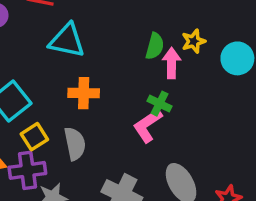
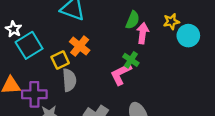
yellow star: (194, 41) -> (171, 22), moved
orange cross: (84, 93) -> (80, 46), turned 30
yellow square: (34, 137) -> (60, 60), moved

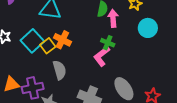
cyan circle: (188, 36) -> (148, 28), moved
cyan square: (29, 45) -> (32, 41), moved
yellow square: (60, 60) -> (48, 46), moved

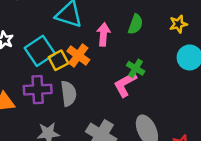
pink arrow: (113, 18) -> (103, 34), moved
purple cross: (33, 88) -> (38, 90), moved

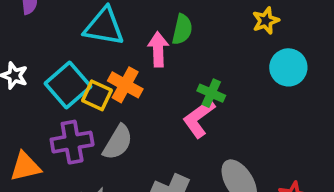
green semicircle: (135, 24) -> (182, 29), moved
yellow square: (58, 60) -> (97, 95), turned -30
gray semicircle: (68, 94) -> (118, 142), turned 45

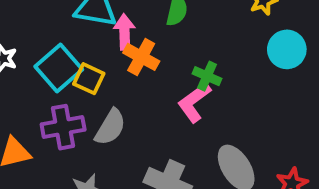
pink arrow: (158, 49) -> (124, 32), moved
orange cross: (125, 85) -> (141, 57), moved

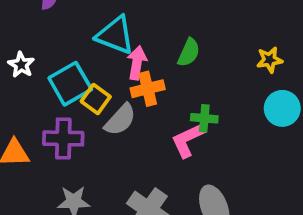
orange cross: (141, 57) -> (148, 89), turned 36
green cross: (207, 76) -> (204, 118), turned -30
gray semicircle: (110, 127) -> (120, 120), moved

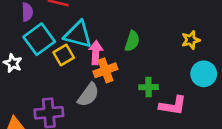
cyan square: (70, 84) -> (39, 39), moved
yellow square: (96, 99) -> (64, 55), moved, turned 30
pink L-shape: (188, 140) -> (173, 106), moved, turned -140

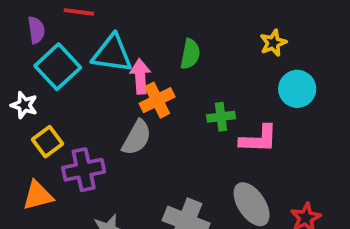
yellow square: (64, 55) -> (47, 142), moved

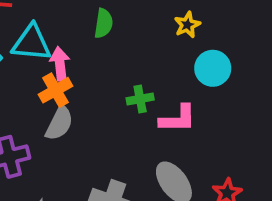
green semicircle: (190, 54) -> (103, 23), moved
orange cross: (157, 100) -> (56, 90), moved

